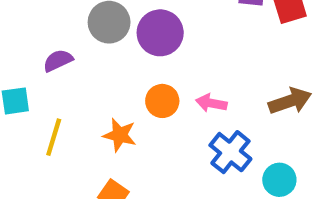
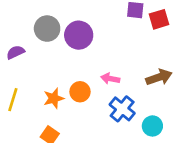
orange circle: (162, 101) -> (80, 92), moved
orange star: (120, 135) -> (54, 98), turned -30

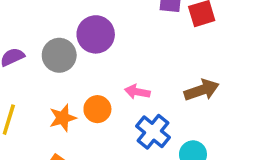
gray circle: (47, 29) -> (59, 55), moved

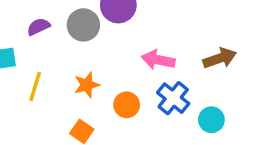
pink arrow: (137, 92) -> (158, 60), size x1.4
orange circle: (97, 109) -> (127, 105), moved

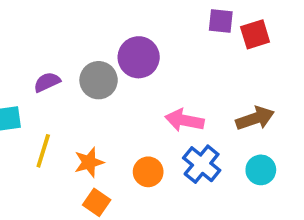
orange star: (87, 85) -> (89, 162), moved
cyan circle: (211, 120) -> (261, 170), moved

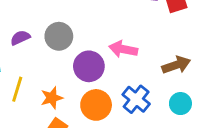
purple circle: (139, 57) -> (89, 66), moved
pink arrow: (184, 120) -> (123, 49), moved
orange circle: (148, 172) -> (96, 105), size x1.4

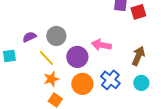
brown arrow: (176, 65) -> (138, 56), turned -48
yellow line: (17, 89) -> (46, 58), moved, turned -60

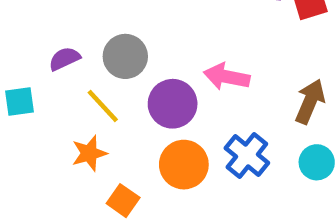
orange star: (51, 79) -> (89, 153), moved

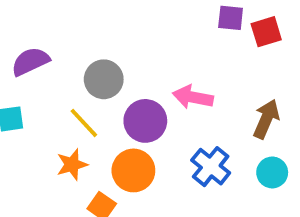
purple semicircle: (64, 59) -> (30, 61), moved, size x1.4
orange circle: (184, 165) -> (133, 170), moved

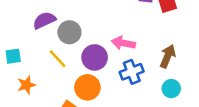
purple semicircle: (30, 61) -> (44, 20), moved
orange star: (72, 165) -> (26, 85), moved
blue cross: (211, 167) -> (132, 72), moved, turned 30

